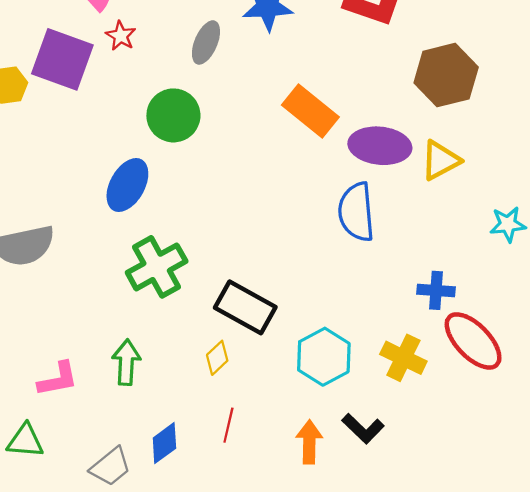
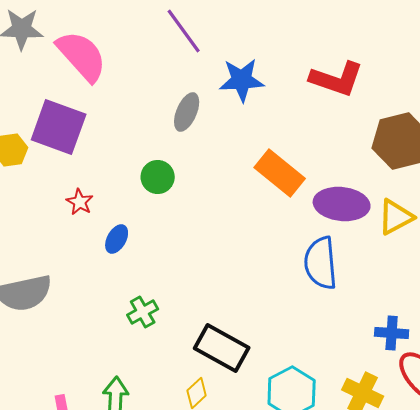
red star: (121, 36) -> (80, 202), moved
green circle: (173, 115) -> (158, 177), size x0.7
blue ellipse: (127, 185) -> (117, 239), size x0.6
green cross: (157, 267) -> (143, 312), size x0.6

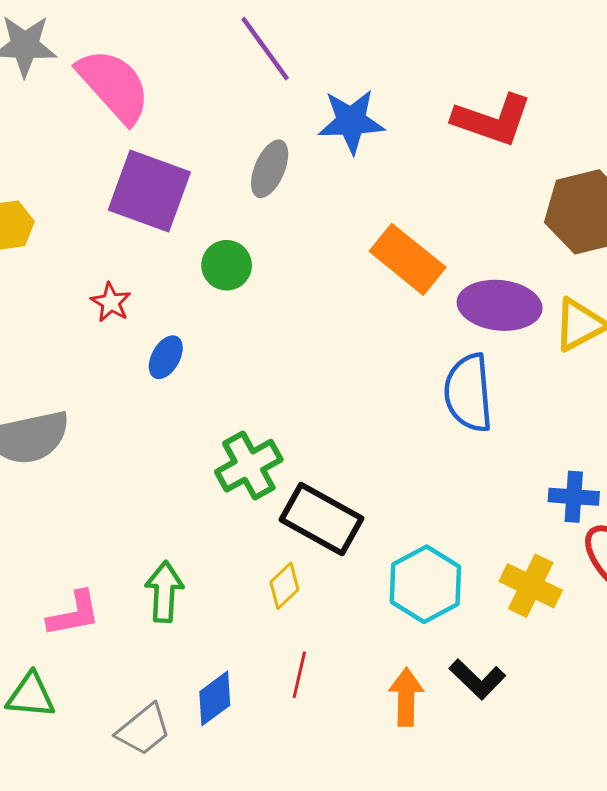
purple square: (59, 127) -> (149, 191), moved
green cross: (143, 312) -> (249, 466), moved, size x1.4

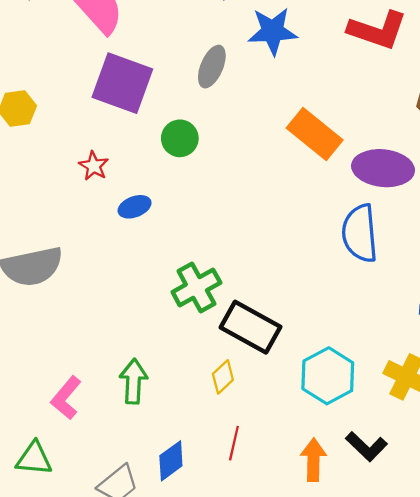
blue ellipse: (166, 357) -> (135, 207), turned 40
pink L-shape: (74, 614) -> (66, 398), turned 141

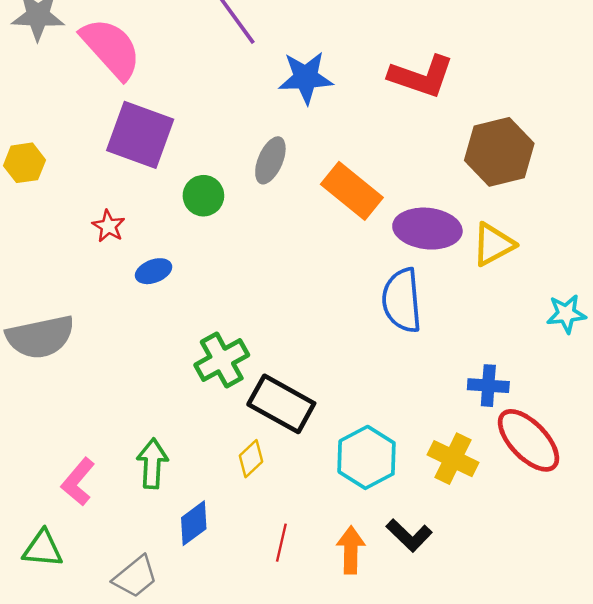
gray ellipse: (212, 67) -> (270, 160), moved
red line: (234, 443) -> (281, 543), moved
blue diamond: (171, 461) -> (194, 523), moved

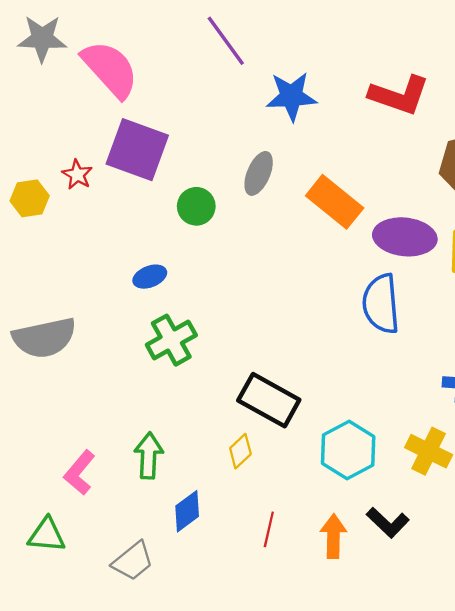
yellow hexagon: (24, 163) -> (30, 198), moved
red star: (108, 226) -> (77, 175), moved
green cross: (222, 360) -> (171, 340), moved

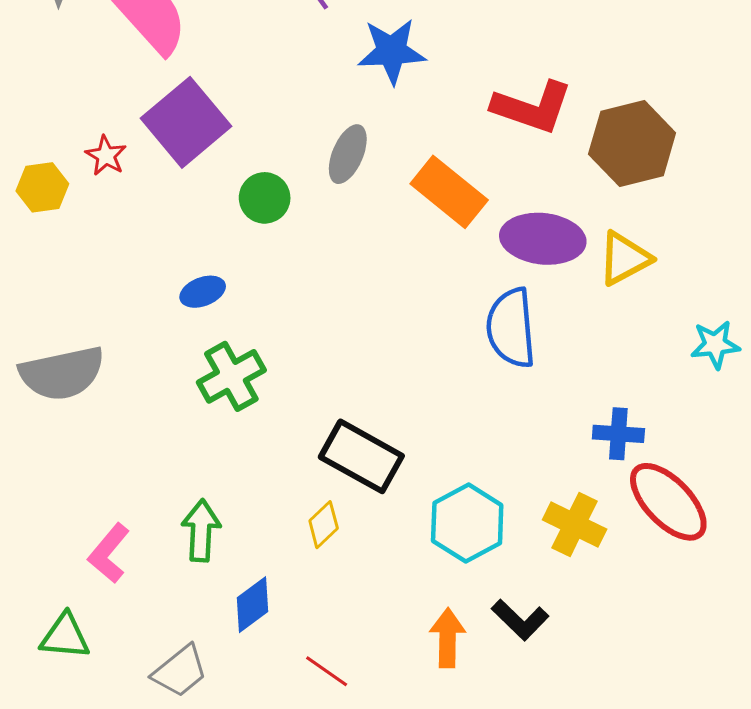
red L-shape: (399, 95) -> (532, 107), moved
purple square: (137, 150) -> (186, 122), turned 30
red line: (269, 529) -> (327, 671), moved, turned -68

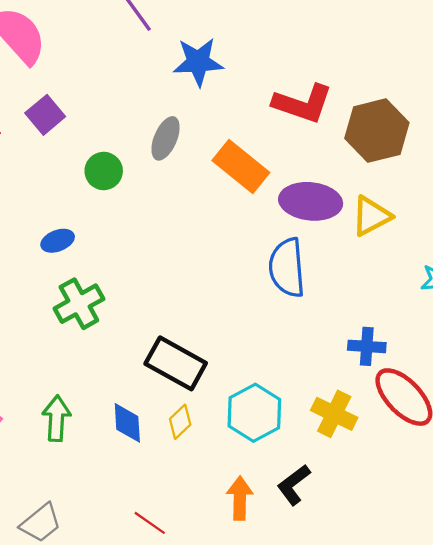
purple square: (186, 122) -> (45, 115), size x0.6
yellow diamond: (324, 525) -> (180, 422), moved
blue diamond: (252, 605) -> (127, 423), moved, turned -57
black L-shape: (520, 620) -> (294, 485), turned 99

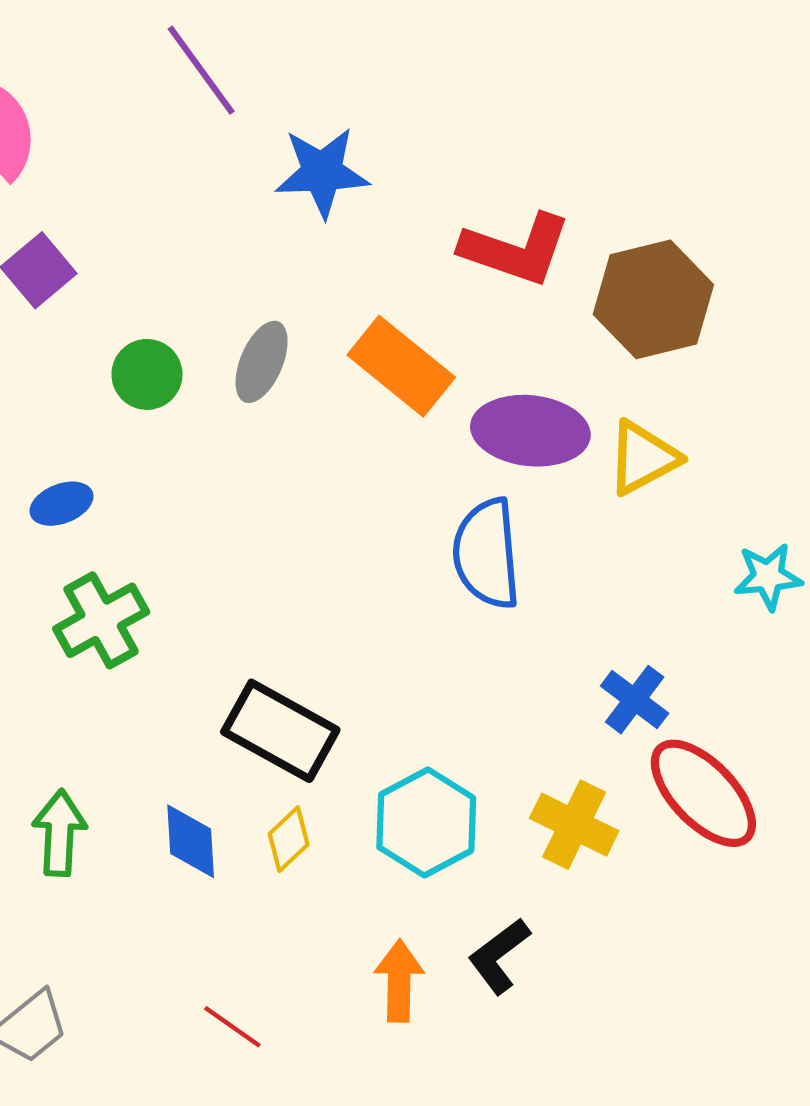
gray ellipse: (166, 138) -> (262, 362), moved
blue cross: (367, 346) -> (635, 700), turned 33

